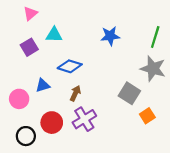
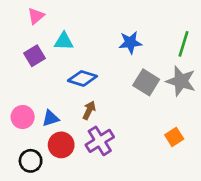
blue triangle: (43, 85) -> (51, 118), moved
gray square: (129, 93) -> (146, 82), moved

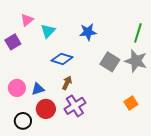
pink triangle: (36, 16) -> (27, 20), moved
cyan triangle: (64, 41) -> (48, 31), turned -49
blue star: (130, 43) -> (88, 32), moved
purple square: (35, 56) -> (13, 42), moved

